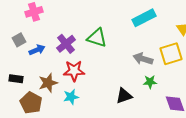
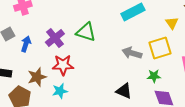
blue arrow: (37, 50) -> (26, 44), turned -49
green star: (150, 82) -> (154, 76), moved
black triangle: (124, 96) -> (124, 91), moved, turned 42

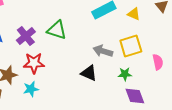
yellow triangle: (172, 23) -> (134, 14), moved, turned -32
black triangle: (124, 91) -> (89, 73), moved

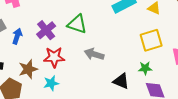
gray arrow: (103, 51) -> (94, 54), moved
black triangle: (89, 73) -> (121, 81), moved

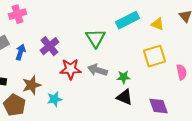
green triangle: (77, 24) -> (96, 38), moved, turned 40
red star: (54, 57) -> (70, 69), moved
green star: (145, 68) -> (124, 77), moved

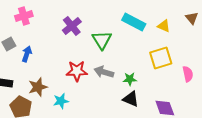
cyan rectangle: (128, 20) -> (134, 22), turned 55
purple cross: (50, 46) -> (72, 26), moved

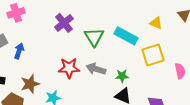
cyan rectangle: (134, 22) -> (126, 36), moved

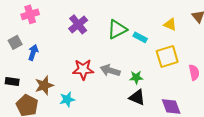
cyan rectangle: (126, 36) -> (140, 37), size x0.6
green triangle: (94, 37) -> (117, 29), moved, turned 35

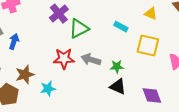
green triangle: (117, 29) -> (79, 29), moved
yellow square: (167, 56) -> (148, 46), turned 30

